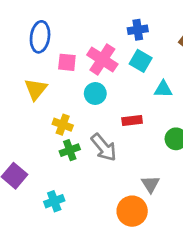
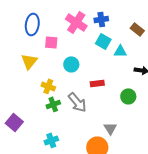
pink cross: (102, 59) -> (76, 22), moved
cyan triangle: (163, 89) -> (120, 51), moved
cyan cross: (54, 201) -> (51, 140), moved

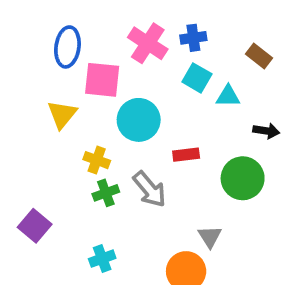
pink square: (51, 42) -> (102, 80), size x1.5
cyan circle: (71, 64) -> (139, 120), size x1.5
green circle: (128, 96) -> (243, 178), size x1.5

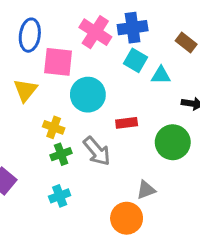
blue cross: (193, 38) -> (133, 28), size x1.4
gray triangle: (210, 237) -> (146, 190), turned 42
cyan cross: (102, 259) -> (60, 196), moved

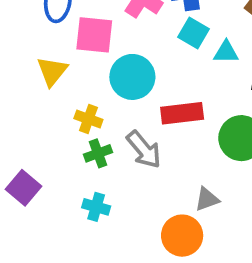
red rectangle: (127, 123) -> (182, 113), size x1.5
cyan cross: (60, 196) -> (96, 207), turned 36

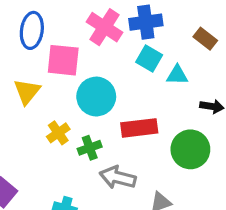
yellow cross: (88, 119) -> (58, 133), turned 35
gray arrow: (144, 150) -> (118, 177), moved, turned 144
green cross: (98, 153) -> (90, 148), moved

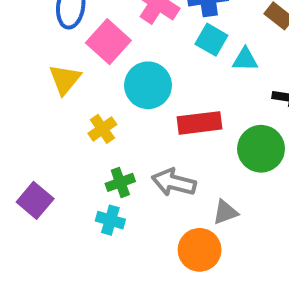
pink square: (63, 60) -> (108, 42), turned 36
green cross: (90, 148) -> (120, 182), moved

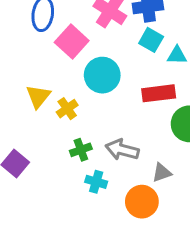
yellow triangle: (65, 79) -> (38, 96), moved
red rectangle: (200, 123) -> (159, 93), moved
cyan cross: (110, 220) -> (96, 182), moved

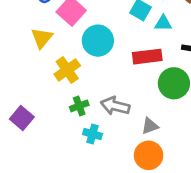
yellow triangle: (38, 96) -> (42, 38), moved
yellow cross: (67, 109) -> (67, 70), size x1.4
orange circle: (142, 202) -> (149, 155), moved

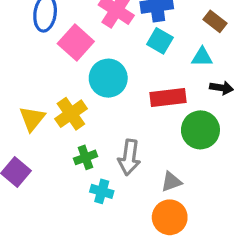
cyan triangle: (163, 23) -> (202, 57), moved
yellow triangle: (42, 38) -> (32, 119), moved
gray arrow: (115, 106) -> (129, 157), turned -96

